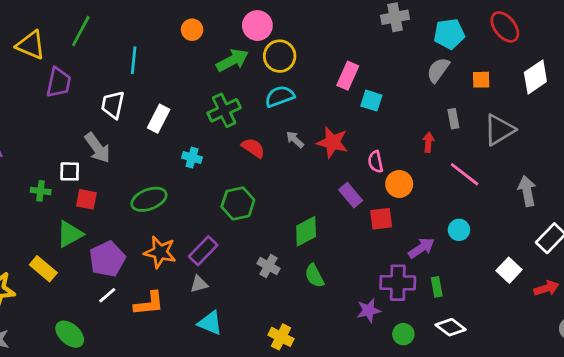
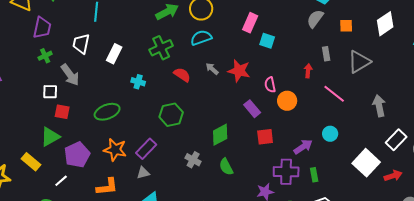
green cross: (41, 191) -> (45, 56), moved, turned -32
red square: (381, 219) -> (265, 137), moved
white square: (509, 270) -> (366, 163), size x1.5
white line: (107, 295) -> (61, 181), moved

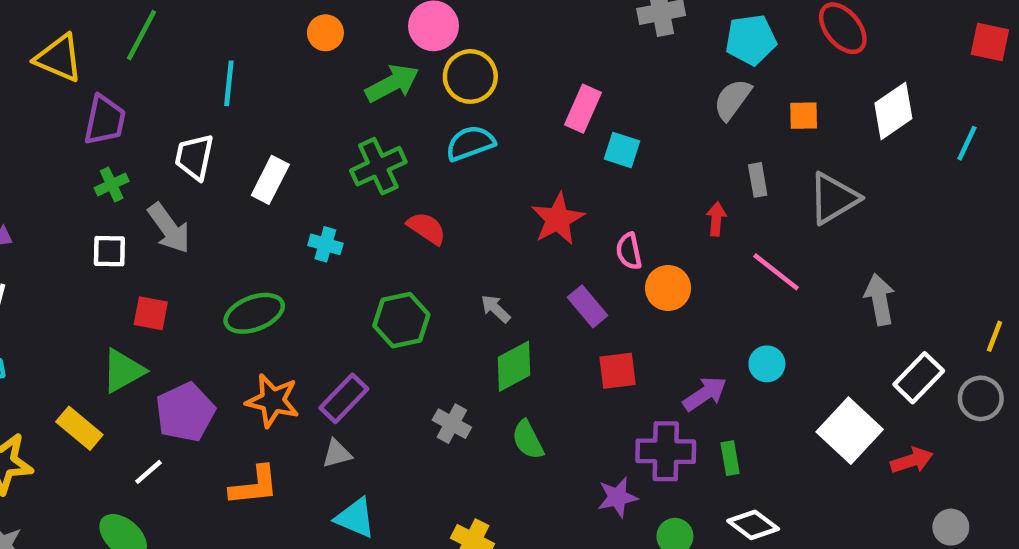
gray arrow: (212, 69) -> (496, 309), moved
red star: (239, 71) -> (558, 219), turned 30
white square: (50, 92) -> (109, 251), moved

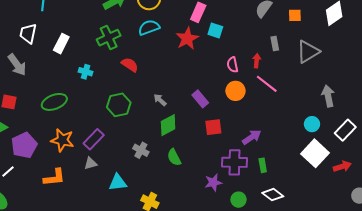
red star: (558, 219) -> (187, 39), moved
pink semicircle: (629, 251) -> (232, 65), moved
pink line: (776, 272) -> (267, 84), moved
cyan circle: (767, 364) -> (312, 124), moved
cyan triangle: (355, 518) -> (118, 182), moved, turned -30

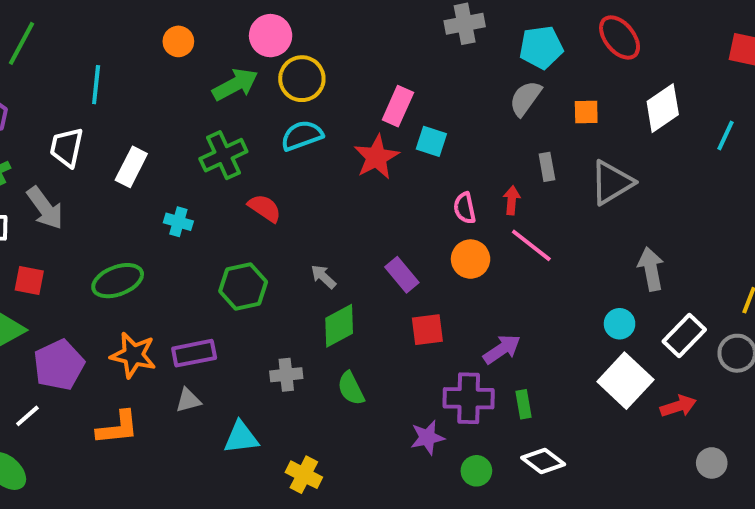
purple rectangle: (94, 139) -> (194, 353), turned 35
gray cross: (141, 150) -> (286, 375), turned -35

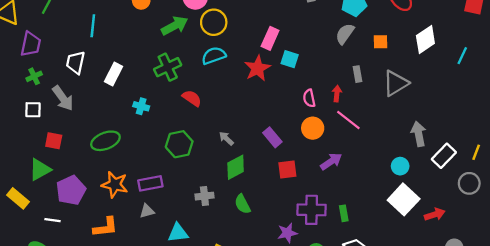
white rectangle: (684, 336) -> (444, 156), moved
purple arrow: (502, 349) -> (331, 162), moved
white line: (27, 416) -> (53, 220), turned 49

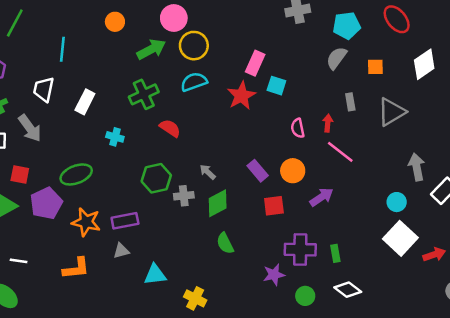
orange circle: (313, 128) -> (293, 171), moved
purple pentagon: (71, 190) -> (46, 203), moved
gray cross: (204, 196) -> (184, 196), moved

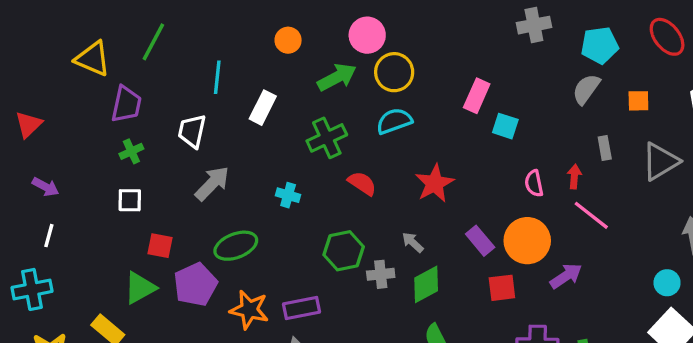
red star: (241, 96) -> (435, 183), moved
white rectangle: (85, 102) -> (263, 108), moved
gray arrow: (30, 128) -> (212, 183), moved, turned -100
orange circle: (293, 171) -> (527, 241), size x1.4

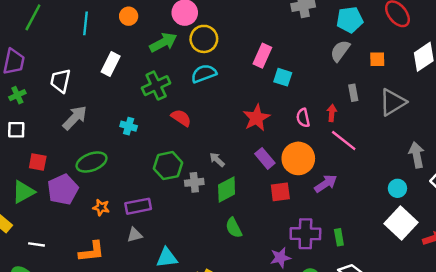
cyan line: (217, 77) -> (86, 23), moved
red star: (435, 183) -> (256, 118), moved
orange star: (249, 310) -> (101, 207), size x0.6

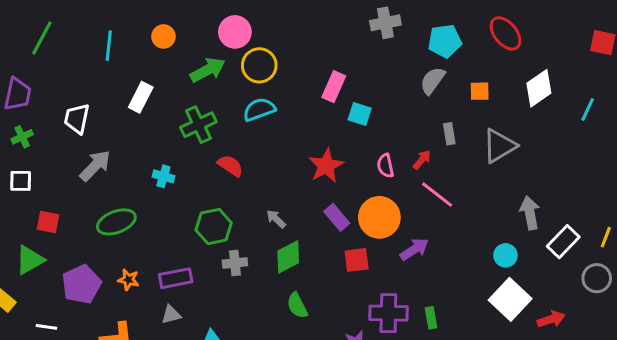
red arrow: (332, 113) -> (422, 160), turned 35
gray cross: (194, 182) -> (235, 263), moved
purple pentagon: (63, 189) -> (81, 284), moved

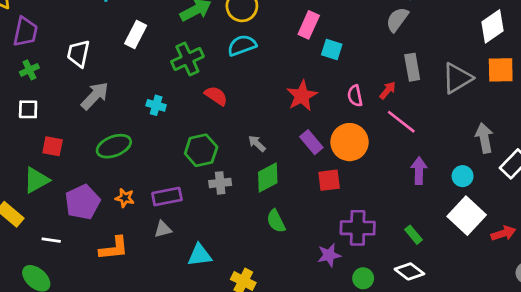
orange square: (480, 91) -> (501, 70), moved, size x1.5
gray rectangle: (449, 134) -> (412, 67), size x1.4
purple arrow: (414, 249) -> (419, 171), moved, turned -55
green rectangle: (431, 318) -> (414, 235), moved, turned -30

